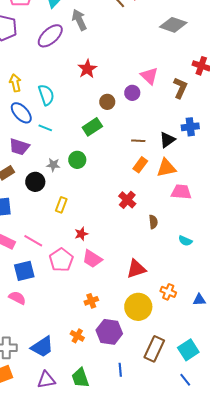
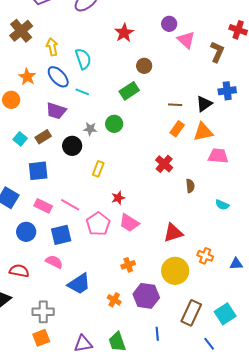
purple circle: (132, 93) -> (169, 24), moved
blue trapezoid: (42, 347) -> (79, 284), moved
blue line: (185, 380) -> (209, 344), moved

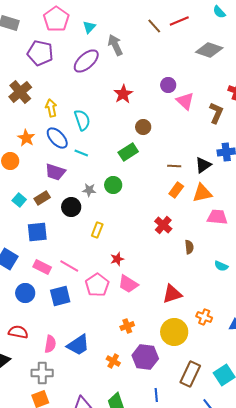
pink semicircle: (54, 262) -> (50, 344), moved, turned 72

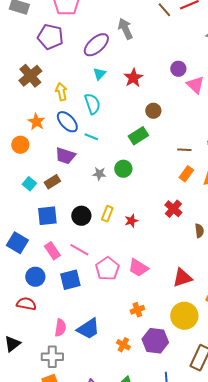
cyan triangle: (89, 27) -> (99, 74), moved
black circle: (71, 207) -> (81, 216), moved
red star: (117, 259) -> (131, 221), moved
pink rectangle: (42, 267) -> (52, 251), turned 30
red semicircle: (18, 332) -> (26, 304), moved

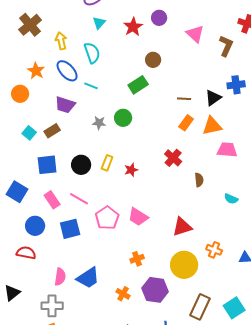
purple circle: (178, 69) -> (159, 18), moved

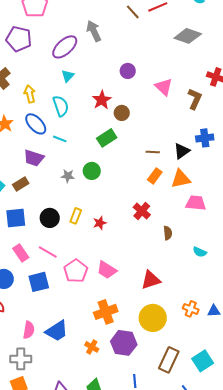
red star: (133, 27) -> (102, 100), moved
orange cross: (214, 250) -> (191, 309), moved
orange cross: (137, 259) -> (106, 312), size x1.6

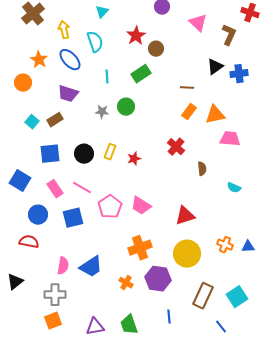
cyan line: (60, 139) -> (107, 77), moved, turned 64
black triangle: (182, 151) -> (215, 67), moved

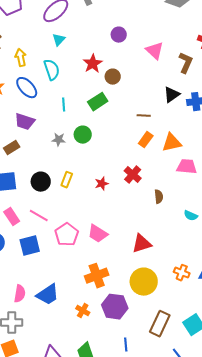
red star: (134, 159) -> (102, 184), moved

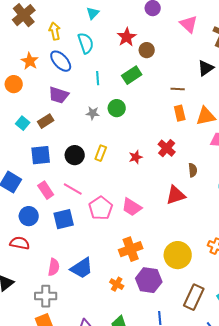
orange rectangle: (146, 140) -> (180, 113), turned -49
red triangle: (142, 244) -> (176, 195), moved

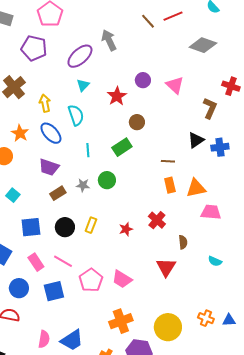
pink triangle: (189, 24) -> (175, 85), moved
red star: (127, 37) -> (117, 96), moved
brown rectangle: (46, 121) -> (58, 193), moved
red triangle: (176, 195) -> (166, 267), turned -40

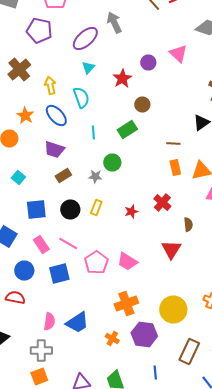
pink triangle: (175, 85) -> (178, 54), moved
gray star: (83, 185) -> (95, 176), moved

